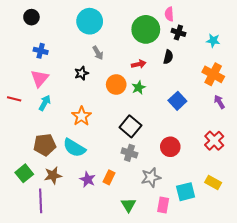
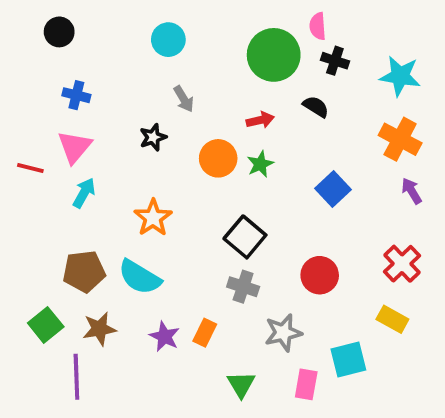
cyan circle: (90, 21) -> (168, 40), size x0.7
cyan star: (213, 41) -> (400, 76), size x1.5
black semicircle: (168, 57) -> (316, 107), turned -72
red line: (14, 99) -> (30, 168), moved
yellow rectangle: (213, 183) -> (392, 319), moved

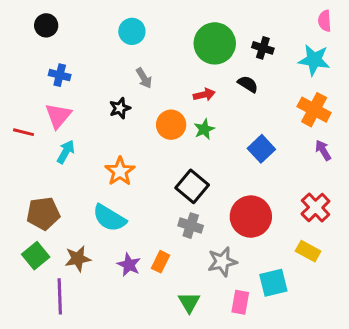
pink semicircle: (318, 26) -> (325, 21), moved
brown pentagon: (84, 271) -> (43, 214), moved
red circle: (320, 275) -> (251, 217), size x1.4

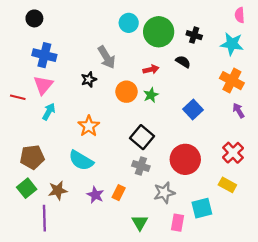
cyan circle: (132, 31) -> (129, 23), moved
blue cross: (60, 75) -> (44, 55), size x1.5
gray arrow: (144, 78) -> (107, 57), size x1.5

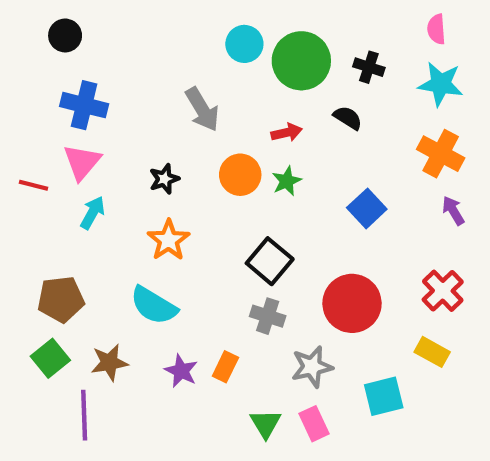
pink semicircle: (240, 15) -> (436, 29), moved
black star: (89, 79) -> (164, 179), moved
pink rectangle: (178, 223) -> (314, 424), moved, turned -35

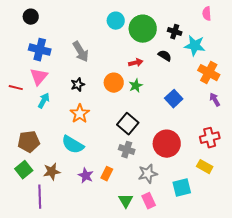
cyan star: (441, 84) -> (195, 46), moved
gray arrow: (202, 109) -> (81, 52), moved
red cross: (443, 291) -> (210, 138), turned 30

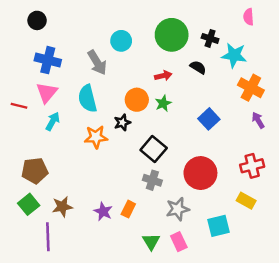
cyan circle: (116, 21) -> (121, 41), moved
black star: (78, 85) -> (122, 123), moved
orange star: (80, 114) -> (96, 137), turned 30
cyan semicircle: (73, 145) -> (87, 99), moved, turned 45

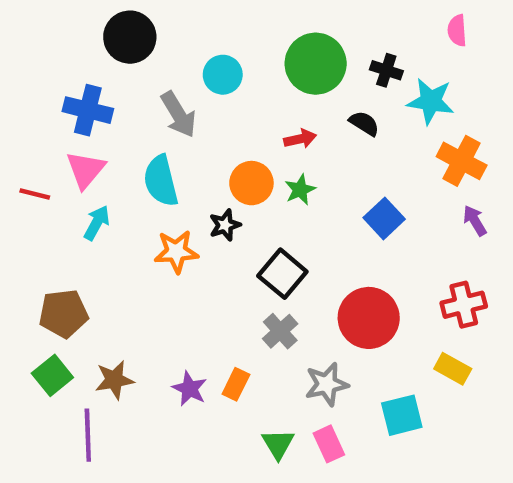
black circle: (37, 20) -> (130, 37), moved, size x1.5
gray cross: (152, 180) -> (280, 331), turned 30

